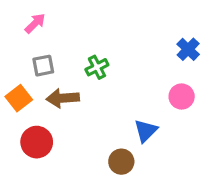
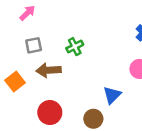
orange square: (19, 98) -> (15, 81), moved
red circle: (37, 142) -> (50, 113), moved

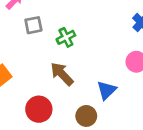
gray square: (34, 45) -> (33, 25), moved
brown arrow: (49, 70) -> (62, 74), moved, turned 50

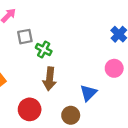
green cross: (66, 37) -> (44, 49), moved, turned -35
brown arrow: (62, 74) -> (50, 79), turned -130

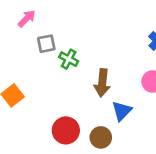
brown arrow: (50, 79) -> (102, 83), moved
red circle: (30, 109) -> (66, 130), moved

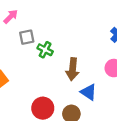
blue triangle: (122, 111) -> (89, 92), turned -42

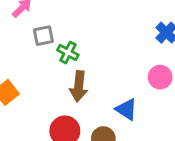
brown arrow: (73, 69) -> (79, 86), moved

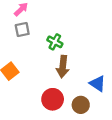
gray square: (43, 36) -> (22, 29), moved

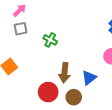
brown arrow: (63, 67) -> (64, 73), moved
blue triangle: (98, 84) -> (89, 78), turned 49

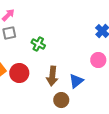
red circle: (48, 92) -> (19, 73), moved

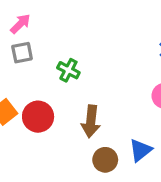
blue triangle: (76, 81) -> (140, 150), moved

